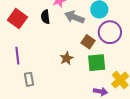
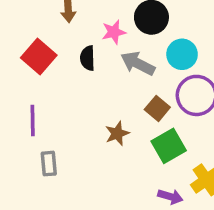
green square: (97, 63) -> (169, 146), turned -30

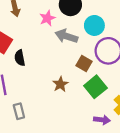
black semicircle: (88, 58) -> (20, 58), moved

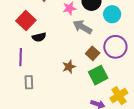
cyan circle: (94, 25) -> (112, 14), moved
black semicircle: (20, 58) -> (39, 37), turned -104

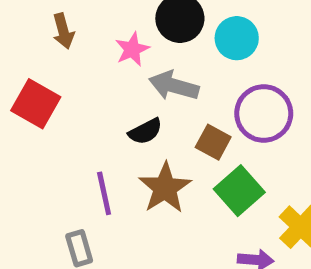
black semicircle: (39, 37) -> (145, 131), moved
purple line: (21, 57) -> (104, 193), moved
brown star: (69, 67) -> (165, 188), size x1.5

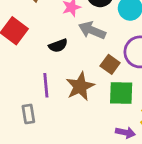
black semicircle: (145, 131) -> (58, 46), moved
green square: (239, 191) -> (121, 93), turned 36

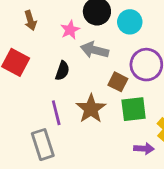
black semicircle: (58, 46) -> (62, 71), turned -42
gray rectangle: (28, 114) -> (43, 145), size x1.5

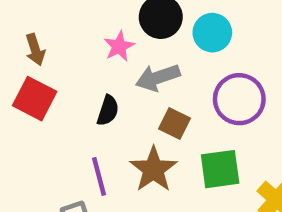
brown arrow: (30, 20) -> (35, 50), moved
gray arrow: (95, 50) -> (158, 78), turned -32
brown square: (118, 82) -> (175, 124), moved

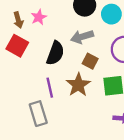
pink star: (119, 46) -> (39, 17), moved
black semicircle: (108, 110) -> (55, 53), size x1.5

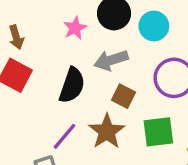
pink star: (39, 17) -> (75, 28), moved
purple line: (50, 88) -> (64, 136), turned 54

